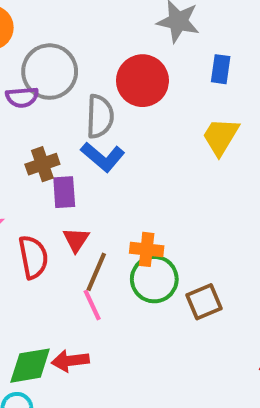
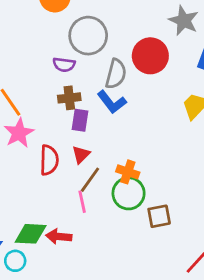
purple semicircle: (22, 97) -> (64, 65), moved

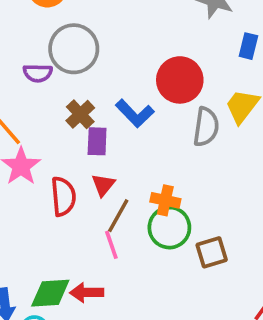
gray circle: (88, 36) -> (74, 49), moved
red circle: (150, 56) -> (180, 80), moved
purple semicircle: (64, 65) -> (38, 73), moved
gray semicircle: (116, 74) -> (206, 127), moved
brown cross: (69, 98) -> (80, 114), turned -30

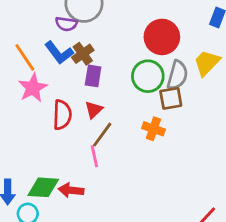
purple semicircle: (38, 73) -> (66, 24), moved
blue L-shape: (135, 113) -> (59, 53), moved
orange cross: (165, 200) -> (153, 129), moved
green circle: (169, 228) -> (148, 76), moved
brown square: (212, 252) -> (171, 98), moved

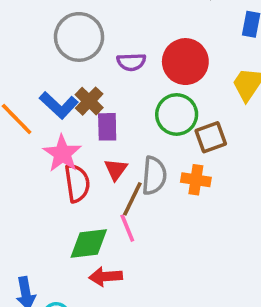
purple semicircle: (66, 24) -> (131, 62), moved
gray semicircle: (177, 75) -> (154, 176), moved
pink star: (33, 88) -> (62, 154), moved
green diamond: (43, 187) -> (89, 244), moved

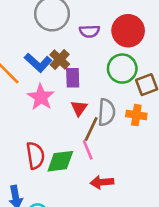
red semicircle: (77, 183) -> (35, 156), moved
red arrow: (106, 277) -> (102, 182), moved

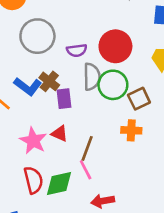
pink star: (41, 97) -> (33, 141), moved
red triangle: (79, 108) -> (60, 133), moved, turned -36
gray semicircle: (106, 112) -> (92, 77), moved

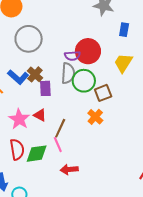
purple semicircle: (77, 50) -> (72, 56), moved
orange cross: (131, 130) -> (95, 117), turned 35

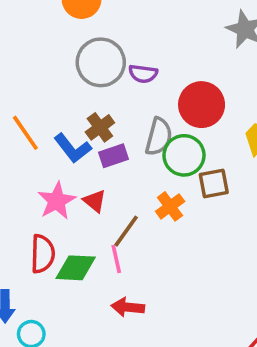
purple semicircle: (72, 56) -> (143, 74), moved
blue L-shape: (18, 77) -> (73, 148), moved
purple rectangle: (45, 88) -> (113, 156), turned 63
orange cross: (95, 117) -> (170, 206), moved

